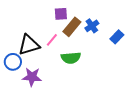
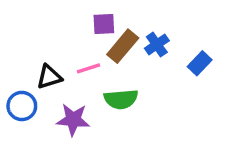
pink line: (52, 40) -> (88, 68), turned 32
black triangle: (29, 45) -> (49, 77), size x0.7
purple star: (32, 77) -> (73, 120), moved

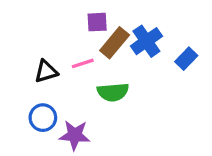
blue cross: (157, 44) -> (146, 41), size x1.4
blue circle: (22, 106) -> (43, 118), moved
purple star: (73, 120) -> (75, 135), moved

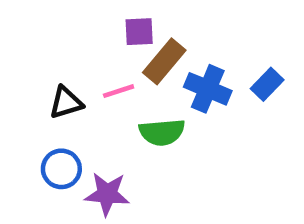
blue cross: (146, 41) -> (208, 89), moved, turned -32

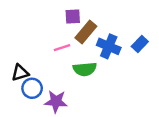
black triangle: (66, 103) -> (20, 73), moved

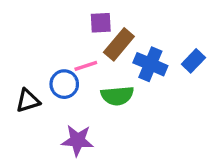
blue circle: (32, 88) -> (64, 84), moved

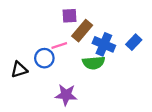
green semicircle: (117, 96) -> (94, 63), moved
purple star: (77, 140) -> (66, 95), moved

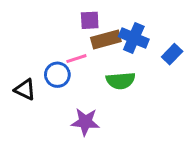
brown rectangle: (82, 31) -> (106, 39), turned 35
blue cross: (104, 44) -> (134, 38), moved
black triangle: (19, 70) -> (25, 89), turned 42

